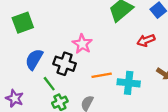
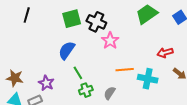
green square: (23, 23) -> (72, 19), moved
red arrow: (146, 40) -> (165, 53), moved
black cross: (65, 64) -> (96, 22), moved

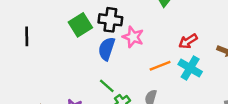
blue semicircle: (67, 50) -> (107, 49), moved
red arrow: (165, 53) -> (188, 41), moved
cyan cross: (148, 79) -> (190, 68), turned 36

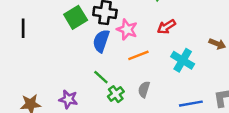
red arrow: (188, 41) -> (166, 27), moved
orange line: (160, 66) -> (138, 55), moved

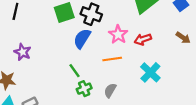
pink star: (127, 29) -> (118, 34), moved
brown arrow: (217, 44) -> (183, 38), moved
purple star: (68, 99) -> (23, 52), moved

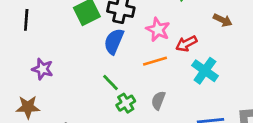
brown arrow: (183, 38) -> (223, 20), moved
red arrow: (143, 39) -> (186, 44), moved

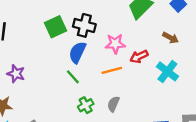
pink star: (158, 30) -> (115, 44), turned -30
cyan cross: (205, 71) -> (167, 71), moved
green line: (110, 83) -> (73, 77), moved

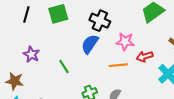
green square: (55, 27) -> (58, 14), moved
green line: (73, 77) -> (64, 67), moved

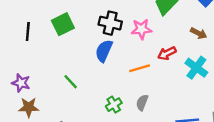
pink star: (125, 42) -> (141, 29), moved
purple star: (31, 54) -> (21, 83), moved
green line: (64, 67) -> (71, 82), moved

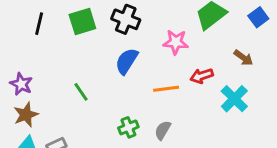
black cross: (110, 23) -> (126, 19), moved
brown star: (29, 107) -> (26, 115), turned -30

